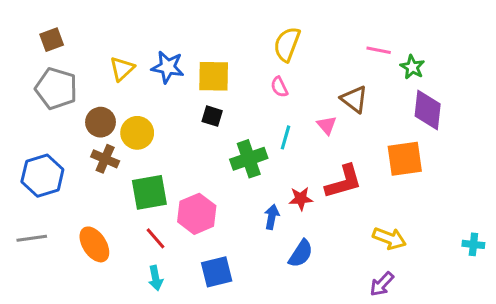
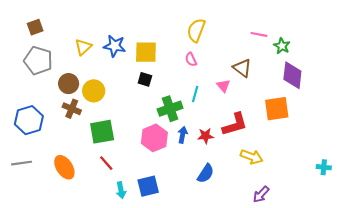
pink hexagon: (197, 214) -> (154, 138), moved
blue arrow: (272, 217) -> (183, 135), moved
yellow arrow: (389, 238) -> (252, 157), moved
cyan arrow: (156, 278) -> (121, 190), moved

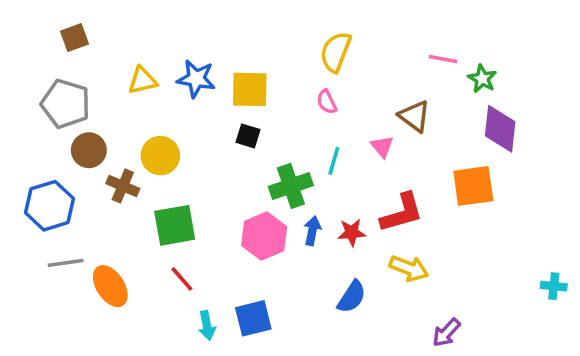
brown square: (35, 27) -> (75, 38), moved
yellow triangle: (83, 47) -> (142, 80), turned 30
brown circle: (69, 84) -> (89, 150), moved
yellow arrow: (252, 157) -> (409, 268), moved
gray line: (22, 163) -> (66, 263), moved

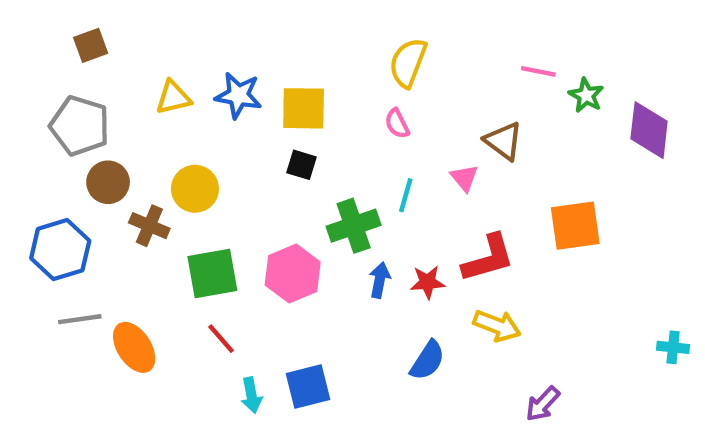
purple diamond: (500, 129) -> (649, 130), moved
pink hexagon: (264, 236) -> (293, 273), moved

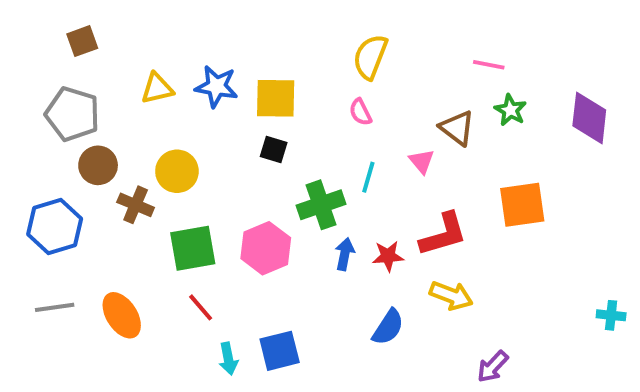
green star: (586, 95) -> (510, 110), moved
gray line: (80, 319) -> (55, 307), moved

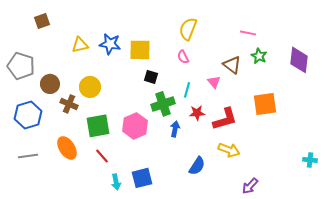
gray pentagon: (72, 114) -> (21, 66), moved
black square: (274, 150) -> (151, 77), moved
red star: (388, 256) -> (197, 113), moved
orange ellipse: (122, 315) -> (67, 148), moved

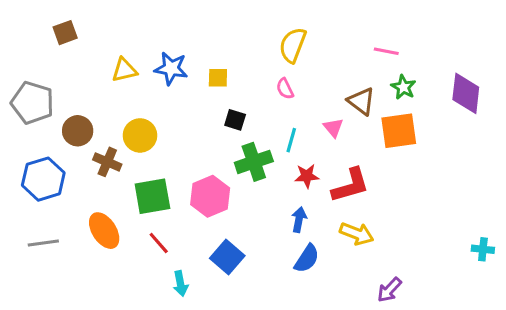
yellow square: (140, 50) -> (218, 78), size x0.6
orange square: (265, 104) -> (399, 131), moved
blue arrow: (175, 129) -> (299, 220), moved
blue square: (142, 178) -> (227, 257), moved, turned -35

